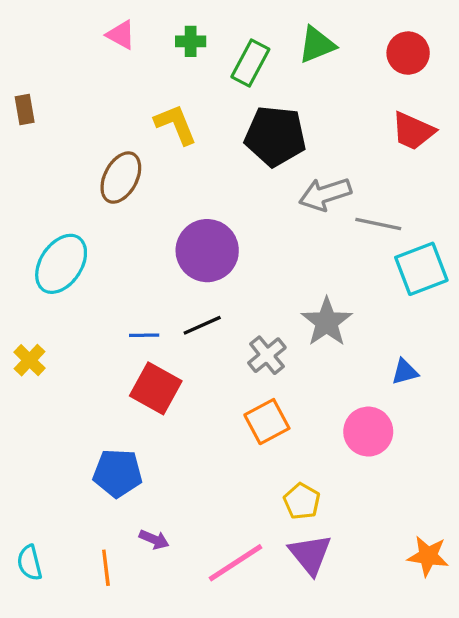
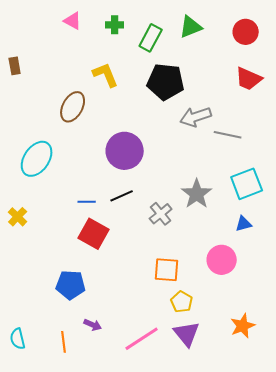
cyan square: (421, 269) -> (247, 184), moved
orange square: (267, 422) -> (167, 270), moved, turned 32
orange star: (428, 556) -> (243, 326), moved, turned -30

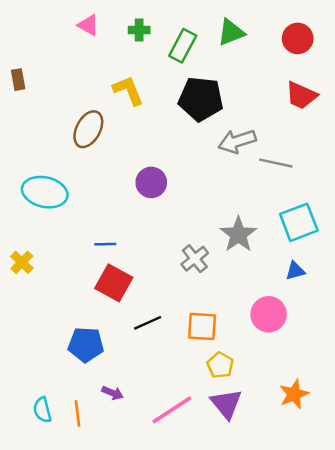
purple circle: (125, 151) -> (151, 182), size x0.7
cyan ellipse: (37, 159) -> (45, 192), turned 69
black line: (122, 196) -> (148, 323), moved
cyan semicircle: (18, 339) -> (42, 410), moved

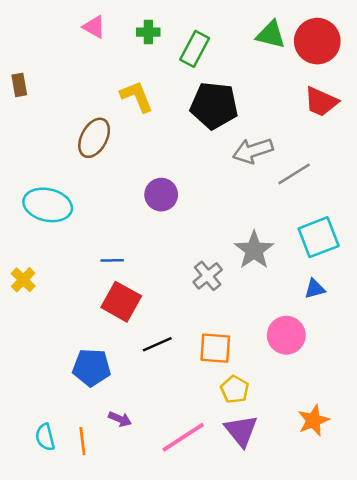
green triangle: (231, 32) -> (271, 35), moved, turned 36
red circle: (298, 38) -> (317, 41), size x1.4
gray line: (276, 163) -> (294, 174), turned -44

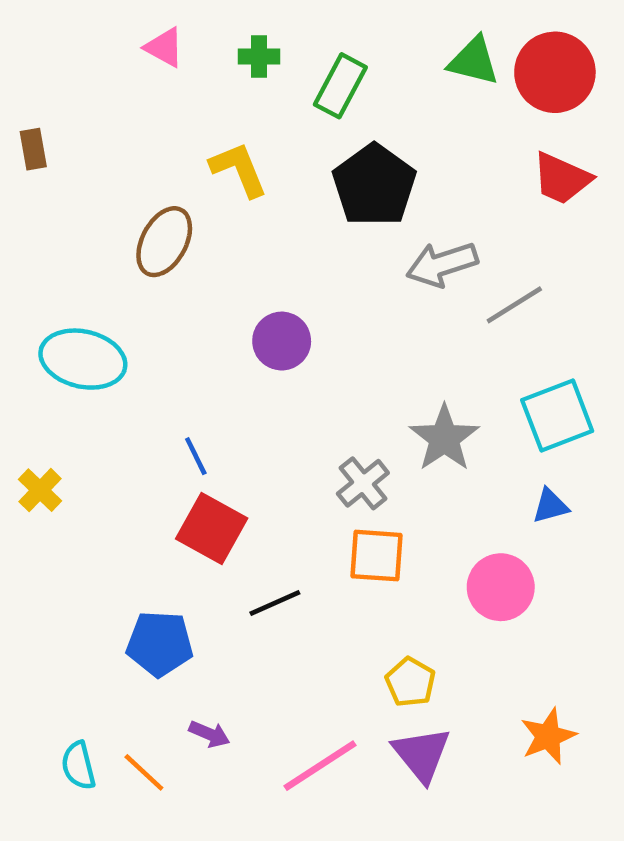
black pentagon: (214, 106) -> (374, 185), turned 30
blue line: (112, 260) -> (196, 456), turned 65
orange square: (215, 348) -> (376, 556), moved
orange line: (82, 441) -> (144, 772), turned -40

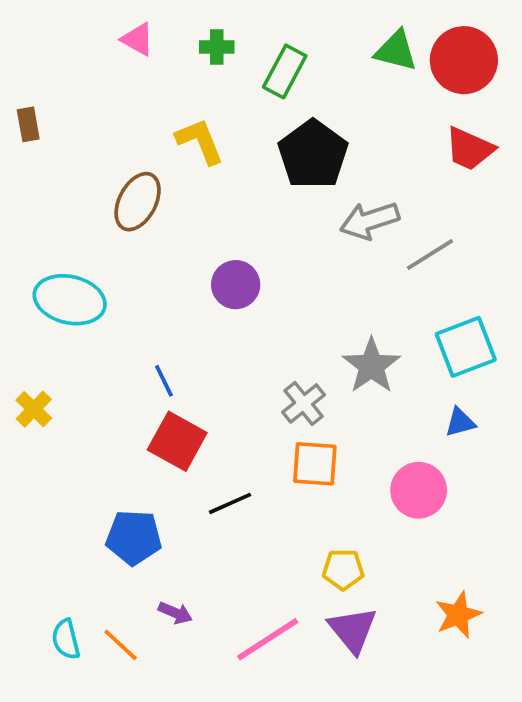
yellow pentagon: (410, 682) -> (343, 569), turned -30

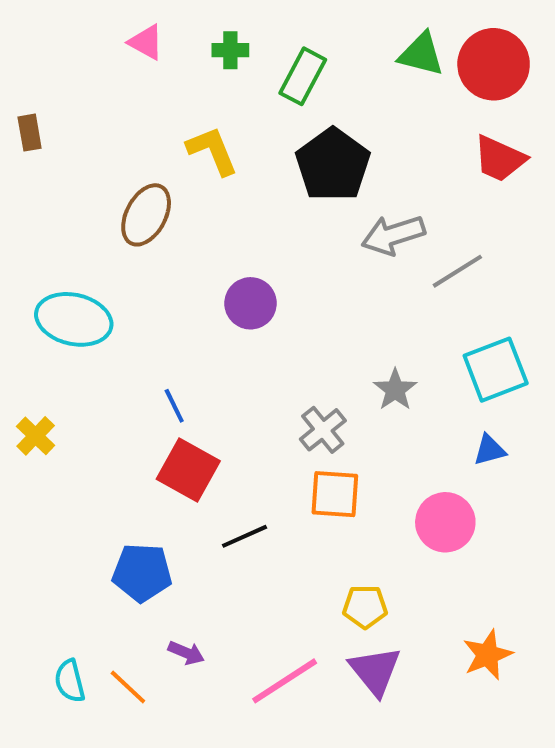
gray star: (371, 366) -> (395, 390), size x0.7

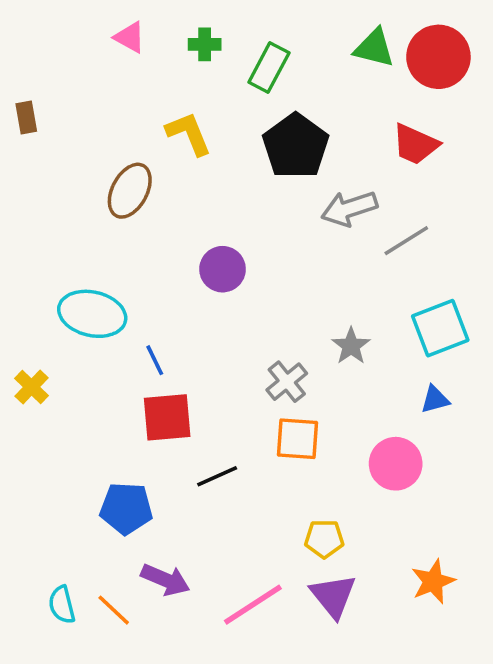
red trapezoid: (500, 159) -> (415, 144), moved
cyan ellipse: (74, 319) -> (92, 314), moved
red square: (188, 470) -> (167, 417), turned -34
purple arrow: (186, 653) -> (165, 580), size x1.5

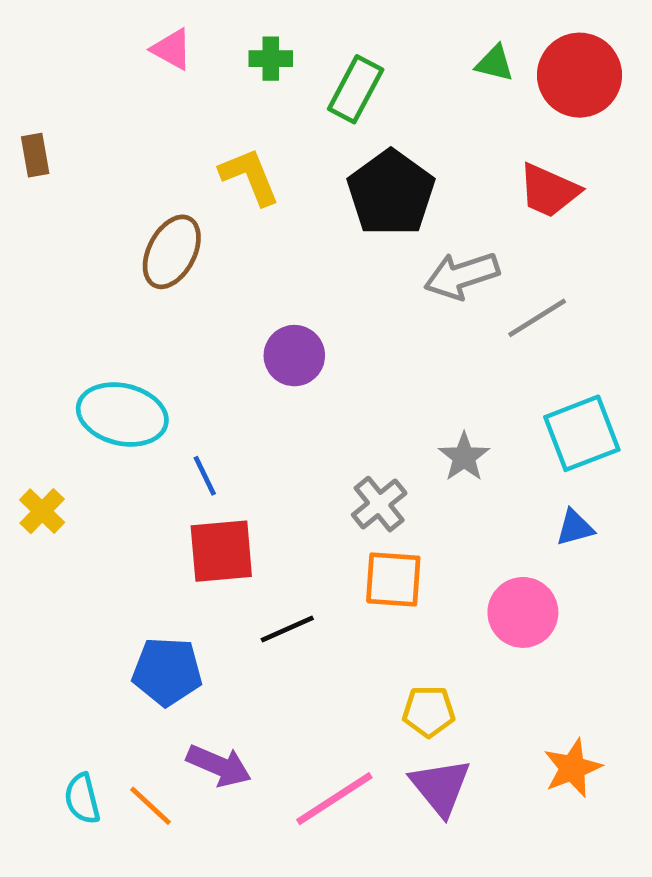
green triangle: (374, 48) -> (495, 63), size x0.7

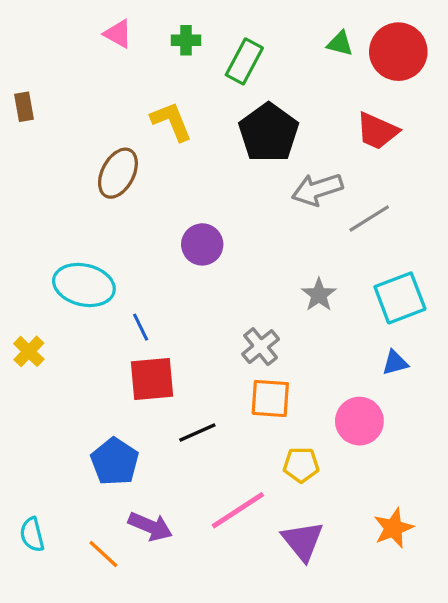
gray star: (464, 457) -> (319, 295), moved
blue pentagon: (167, 671) -> (115, 462), turned 30
yellow pentagon: (429, 711) -> (301, 465), moved
cyan semicircle: (82, 799) -> (32, 535), moved
pink line: (334, 799) -> (238, 510), moved

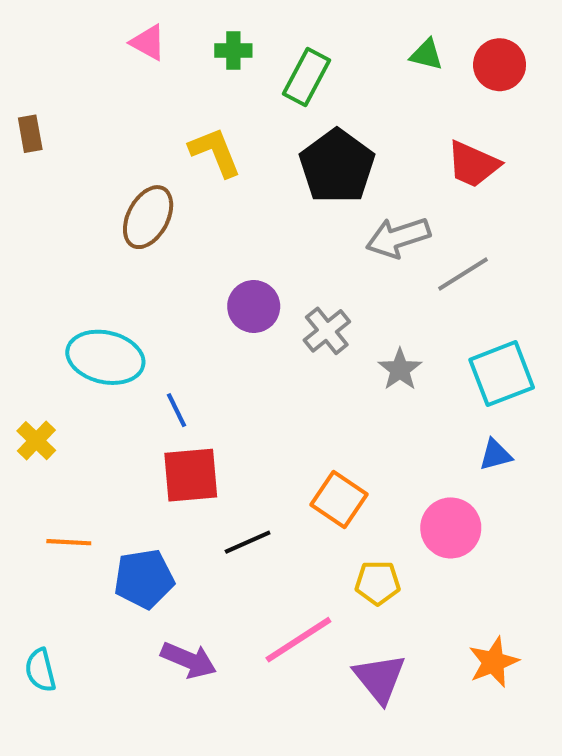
red circle: (398, 52) -> (500, 65), size x0.7
gray cross: (261, 347) -> (327, 331), moved
orange square: (270, 398) -> (339, 500), turned 30
blue pentagon: (115, 462) -> (144, 579), turned 30
orange line: (103, 554) -> (69, 542), moved, turned -40

